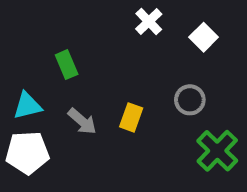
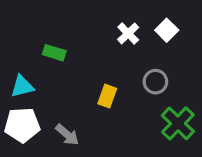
white cross: (149, 22) -> (128, 33), moved
green rectangle: (67, 65) -> (54, 53), turned -50
gray arrow: (82, 121) -> (67, 135), moved

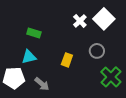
white square: (167, 30) -> (104, 19), size x1.5
cyan triangle: (22, 86) -> (29, 57), moved

